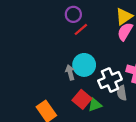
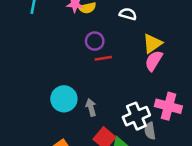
red line: (81, 29) -> (103, 58), turned 32
cyan circle: (84, 65) -> (64, 99), moved

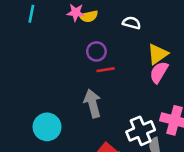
cyan circle: (64, 99) -> (47, 127), moved
gray arrow: (91, 107) -> (93, 103), moved, size x1.5

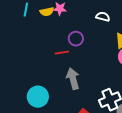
yellow semicircle: (89, 16) -> (47, 12), moved
red line: (106, 70) -> (62, 53), moved

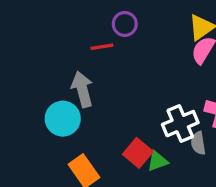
gray arrow: (73, 79) -> (82, 89), moved

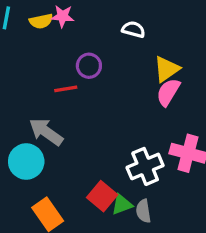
gray arrow: (82, 89) -> (46, 132), turned -40
gray semicircle: (198, 143) -> (143, 211), moved

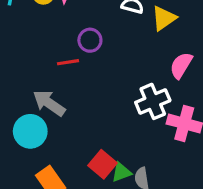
yellow triangle: (167, 69) -> (164, 18), moved
pink semicircle: (168, 92) -> (181, 65), moved
white cross: (145, 166) -> (153, 101), moved

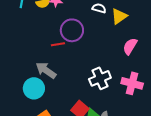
purple circle: (90, 40) -> (72, 30), size x1.5
white cross: (153, 101) -> (100, 78), moved

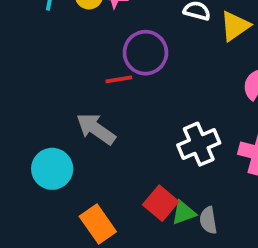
cyan circle: (34, 88) -> (52, 169), moved

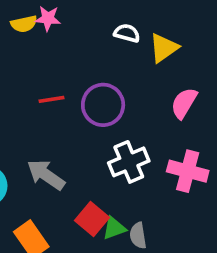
purple circle: (145, 53) -> (103, 105), moved
gray arrow: (96, 129) -> (46, 175), moved

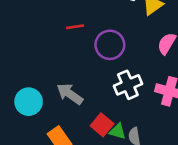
red line: (51, 99) -> (75, 27), moved
green triangle: (114, 228) -> (118, 131), turned 36

